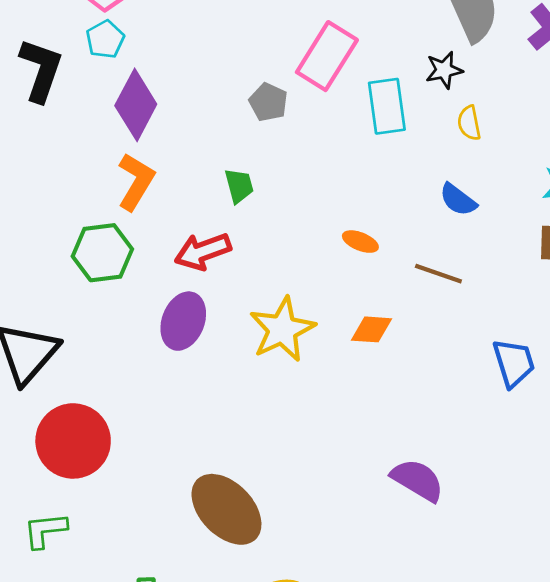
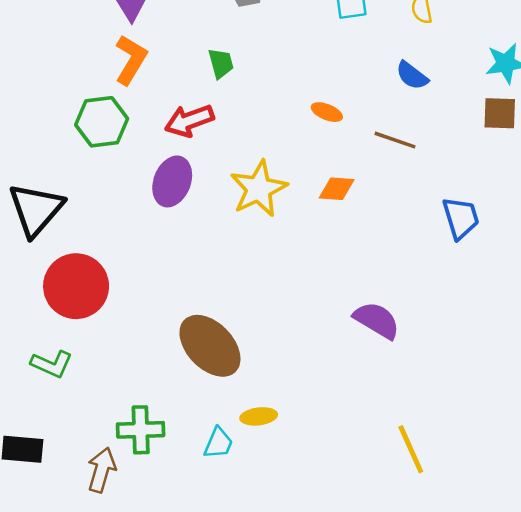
green L-shape: (45, 530) -> (52, 364), turned -150

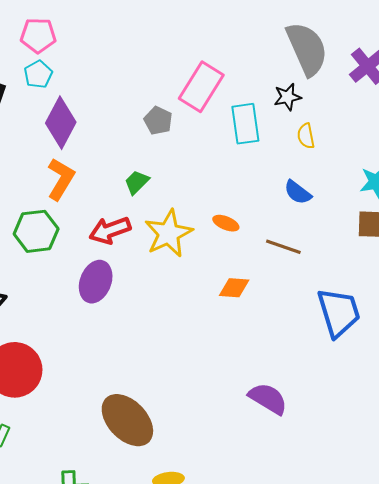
green trapezoid: (221, 63) -> (137, 182), turned -120
yellow star: (259, 189) -> (168, 233), moved
blue trapezoid: (461, 218) -> (339, 312), size x1.4

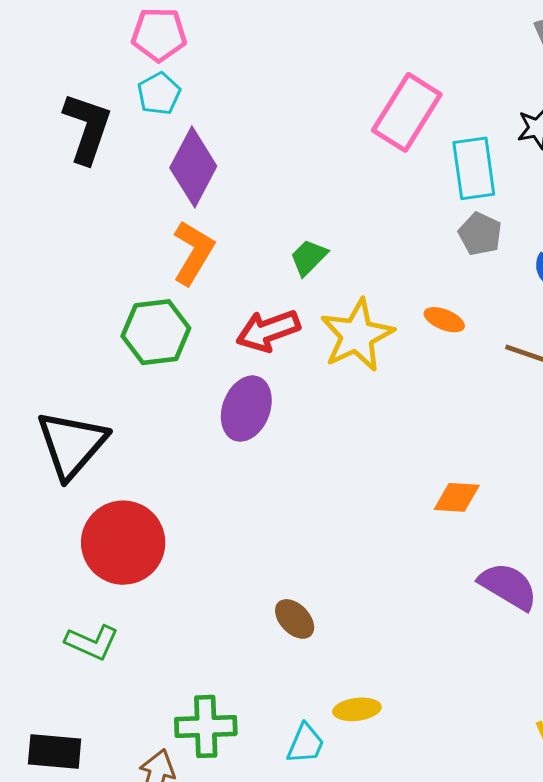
gray pentagon: (158, 121) -> (480, 234), moved
orange diamond: (234, 288) -> (457, 497), moved
brown ellipse: (127, 420) -> (295, 619), size x0.5

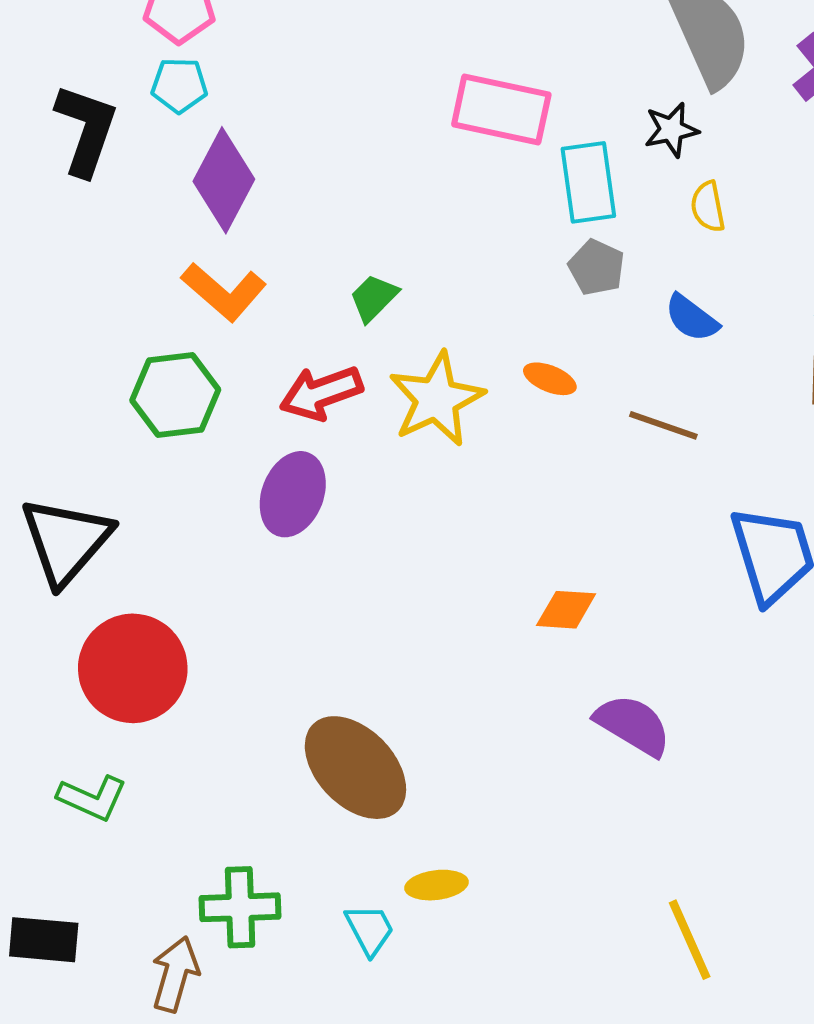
cyan pentagon: (159, 94) -> (179, 85), turned 30
pink rectangle: (407, 112) -> (501, 109), turned 70
orange L-shape: (193, 253) -> (224, 292), turned 100
brown ellipse: (295, 619) -> (355, 768), size x2.0
cyan trapezoid: (306, 744) -> (370, 930), turned -51

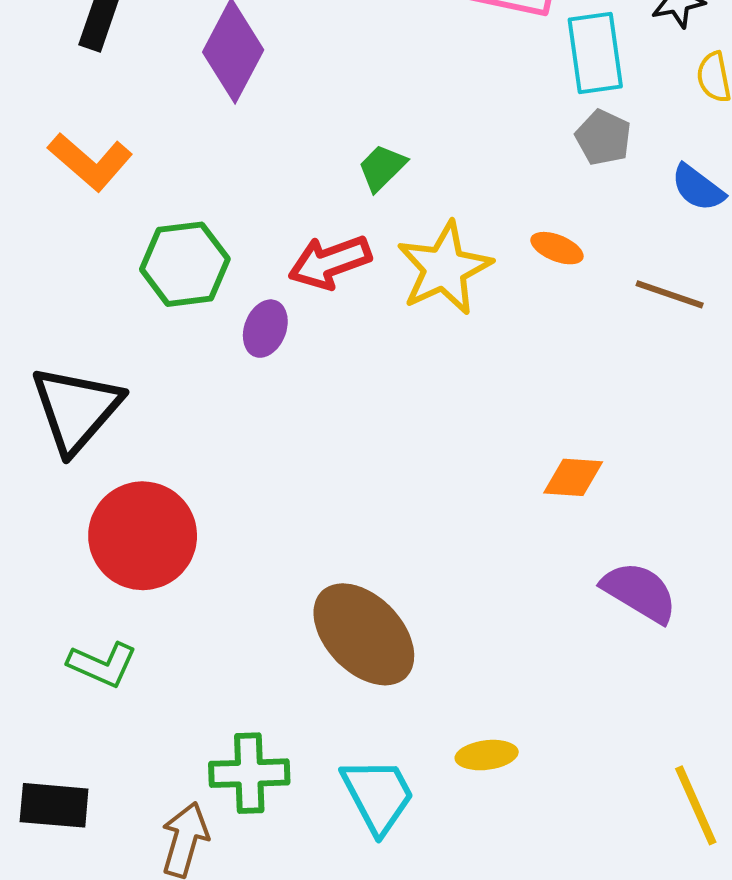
orange L-shape: (224, 292) -> (90, 162), moved
purple ellipse: (293, 494) -> (265, 329), moved, size x0.7
yellow ellipse: (436, 885) -> (487, 755), moved
cyan trapezoid: (370, 930) -> (378, 795), size x1.5

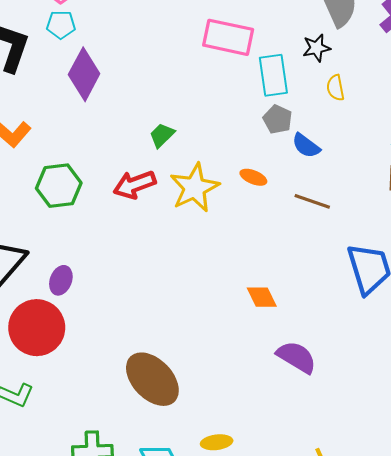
blue semicircle: (698, 188) -> (306, 146), moved
purple ellipse: (265, 329) -> (61, 280), moved
orange diamond: (573, 477) -> (262, 297), turned 60

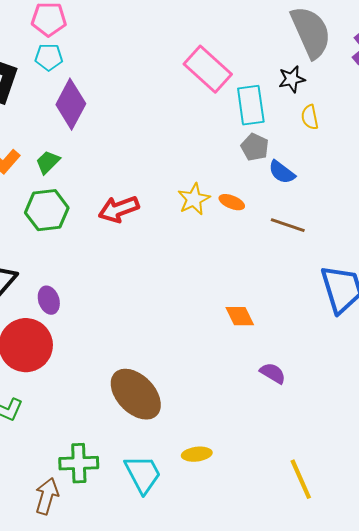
pink rectangle: (228, 37) -> (208, 69), turned 30
green trapezoid: (162, 135) -> (48, 162), moved
yellow star: (194, 188) -> (194, 199), moved, size x0.7
purple ellipse: (61, 280) -> (49, 300), turned -40
purple semicircle: (297, 357) -> (273, 373), size x0.7

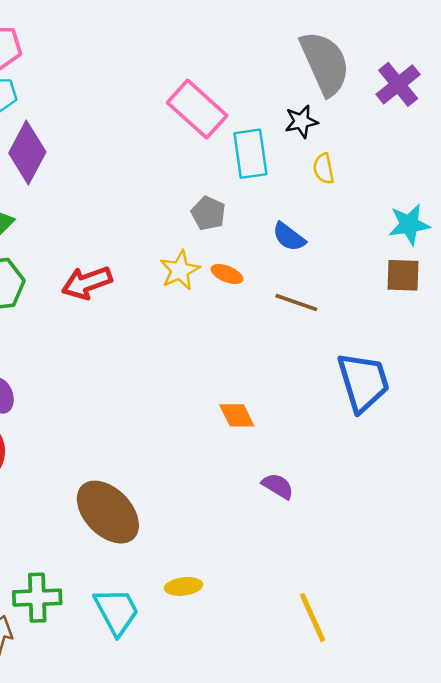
gray pentagon: (255, 147) -> (208, 213), moved

